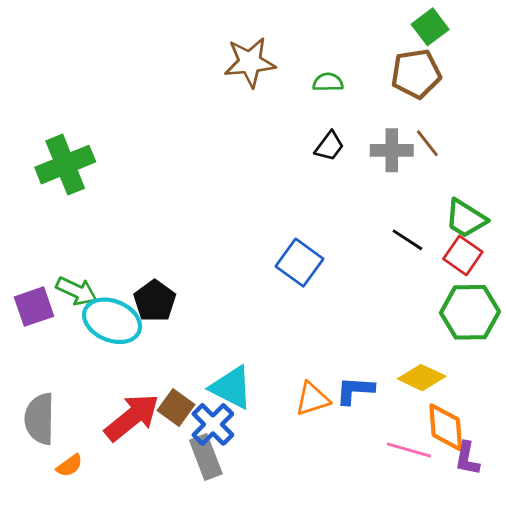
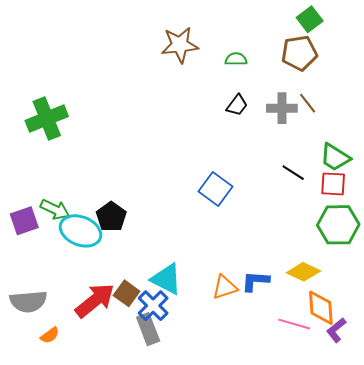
red square: (463, 255) -> (333, 184), turned -32
gray semicircle: (40, 419) -> (28, 302), turned -96
purple L-shape: (467, 459) -> (336, 330), turned 40

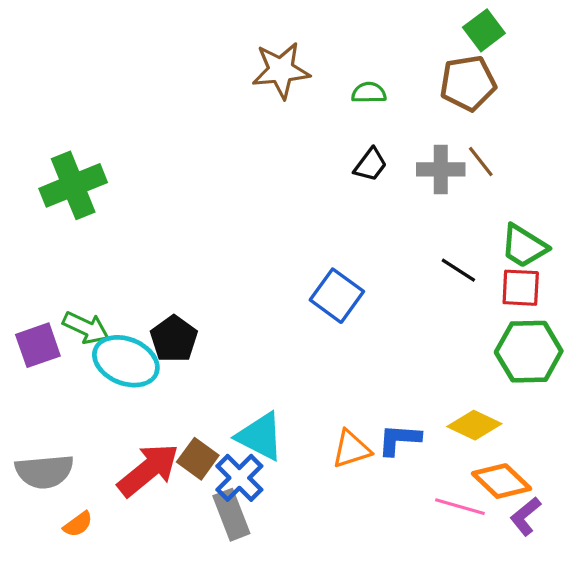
orange diamond: (321, 308) -> (501, 481), turned -42

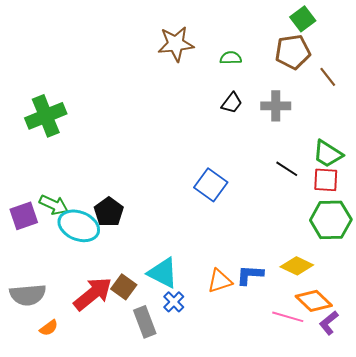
brown line: (481, 161) -> (328, 77), moved
blue cross: (239, 478) -> (174, 302), moved, size x0.7

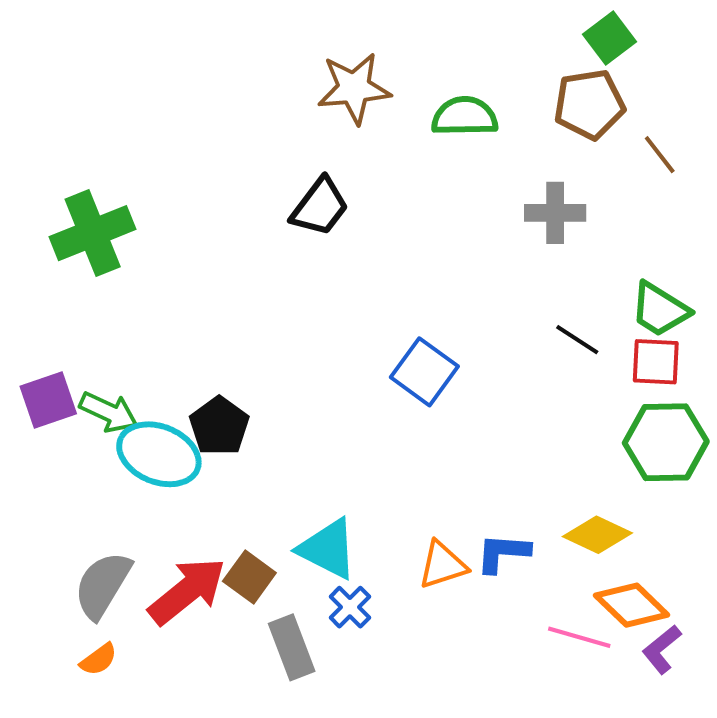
green semicircle: (231, 58) -> (465, 116), size x1.5
black trapezoid: (232, 103) -> (320, 207), moved, size x1.4
purple square: (24, 216) -> (48, 400), moved
gray semicircle: (28, 295) -> (103, 585), moved, turned 126

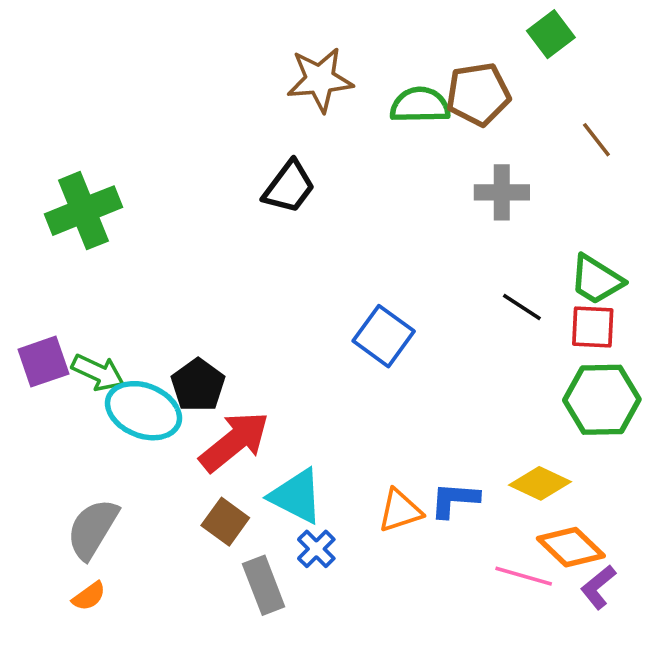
brown pentagon: (589, 104) -> (478, 94), moved
red arrow: (187, 591) -> (234, 442), moved

